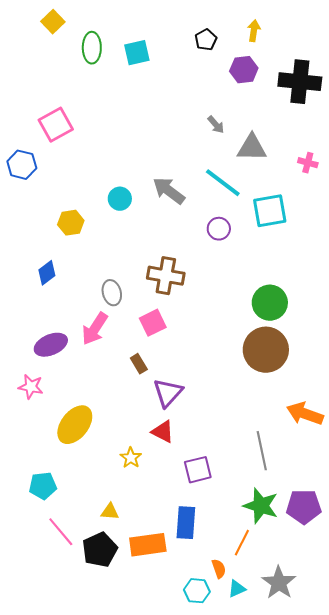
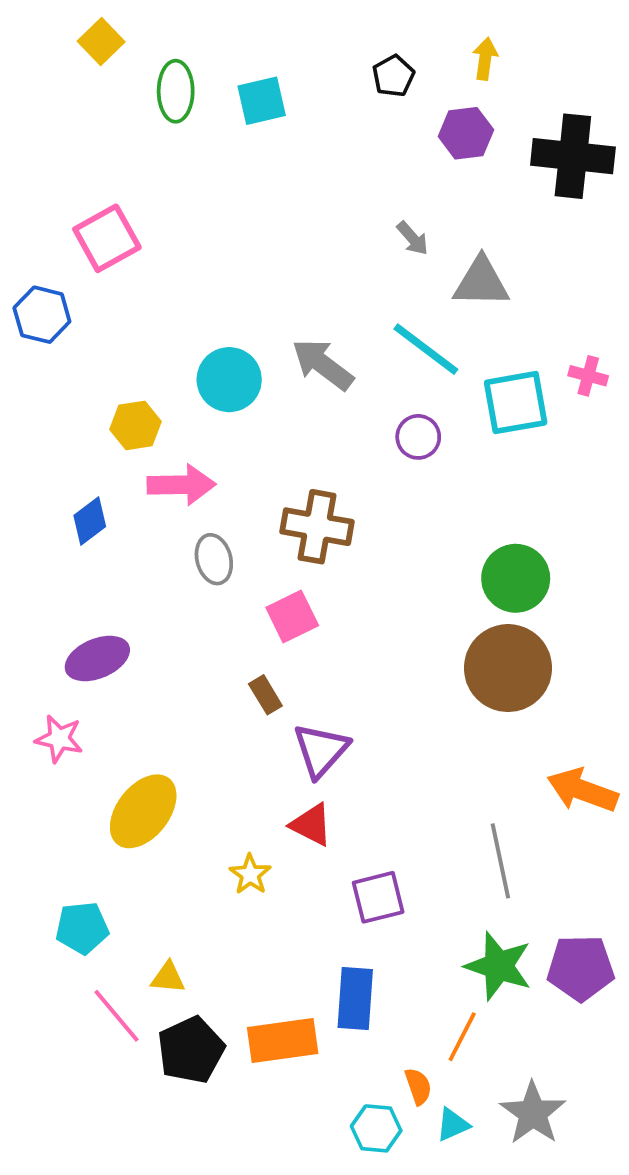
pink cross: (308, 163) -> (588, 376), moved
cyan circle: (120, 199) -> (229, 380), size x1.4
pink arrow: (95, 329) -> (181, 485), moved, turned -124
yellow triangle: (110, 512) -> (168, 977), moved

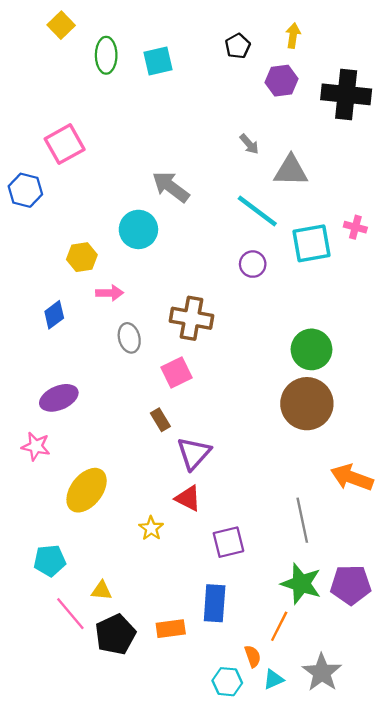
gray arrow: (323, 364) -> (171, 187), moved
pink arrow: (181, 485) -> (110, 293), size x0.7
orange rectangle: (283, 1041) -> (171, 629), size x0.7

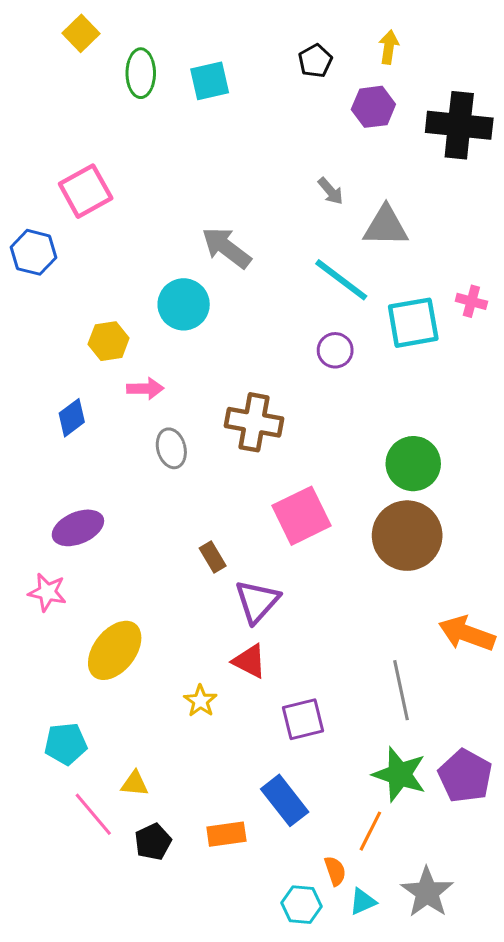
pink square: (177, 373) -> (301, 516), moved, size x1.4
purple pentagon: (351, 585) -> (465, 776), turned 30
blue rectangle: (215, 603) -> (285, 800), turned -42
black pentagon: (115, 634) -> (153, 842), size x0.7

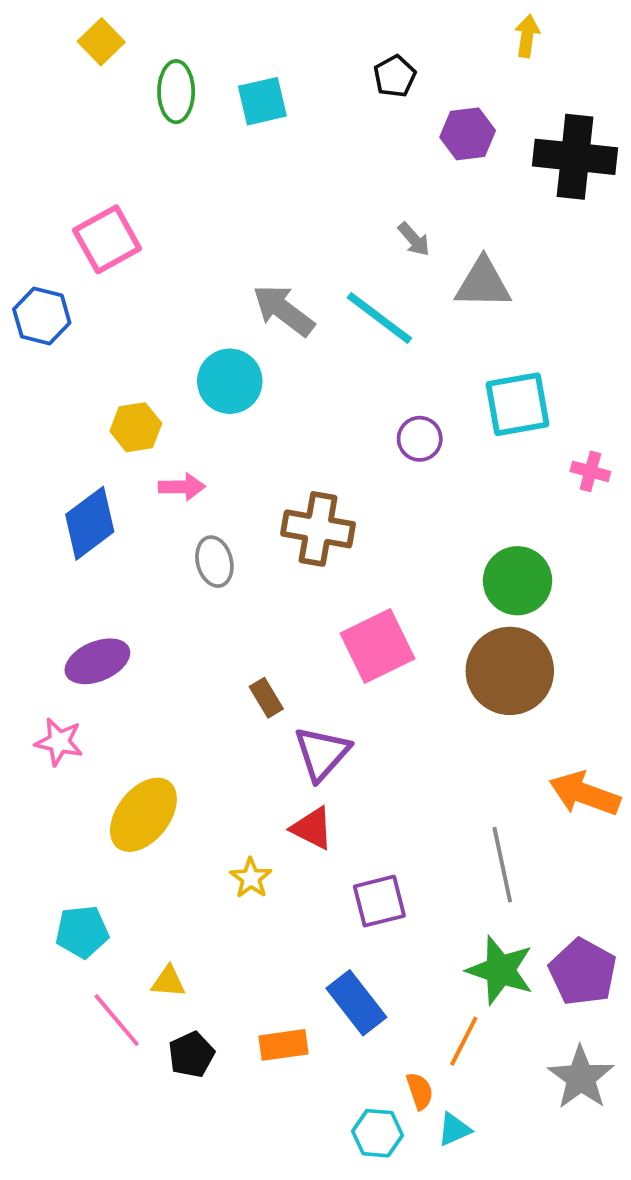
yellow arrow: (389, 47) -> (527, 36), moved
cyan line: (341, 280) -> (379, 318), moved
pink cross: (471, 301) -> (590, 471), moved
blue diamond: (72, 418) -> (90, 523), size x1.5
gray star: (427, 892) -> (581, 1078), moved

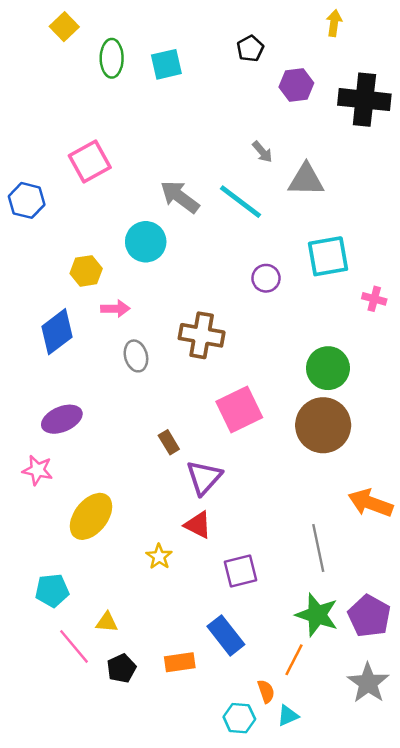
pink square: (107, 239) -> (90, 162), moved

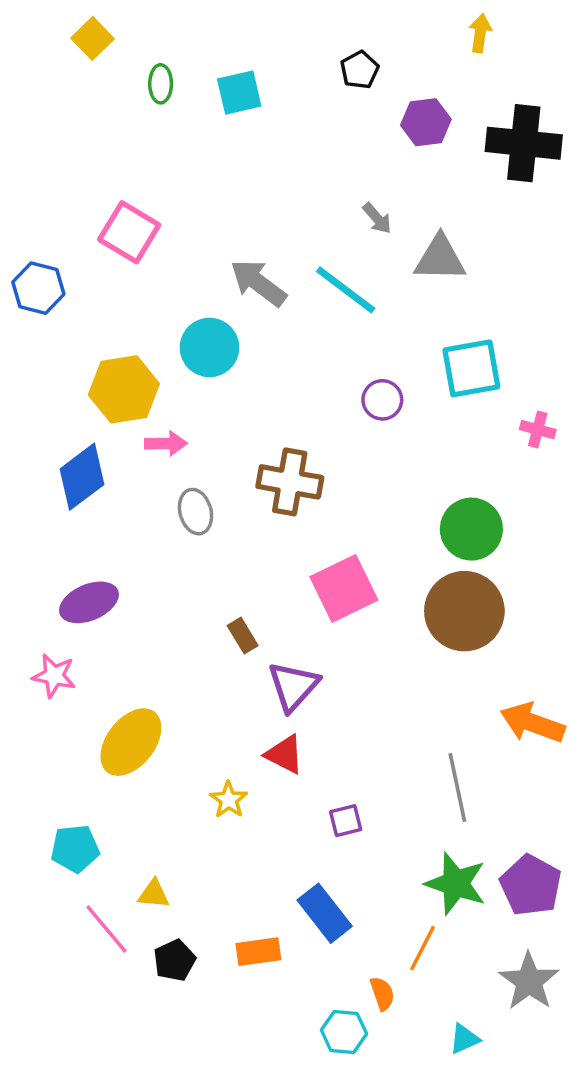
green ellipse: (112, 58) -> (161, 84), size x0.7
pink square: (90, 162) -> (129, 232), turned -30
yellow hexagon: (86, 271) -> (124, 389), size x1.5
purple square: (240, 571) -> (346, 821), size x0.7
cyan triangle: (288, 716) -> (464, 1039), moved

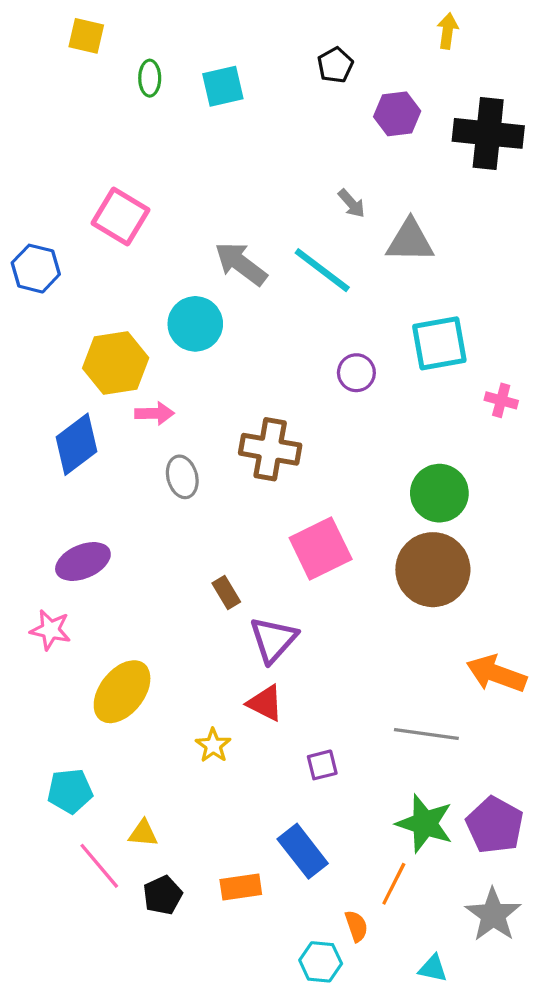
yellow square: (92, 38) -> (86, 36), turned -33
gray line: (457, 787) -> (426, 734), turned -70
cyan triangle: (464, 1039) -> (433, 968), turned 36

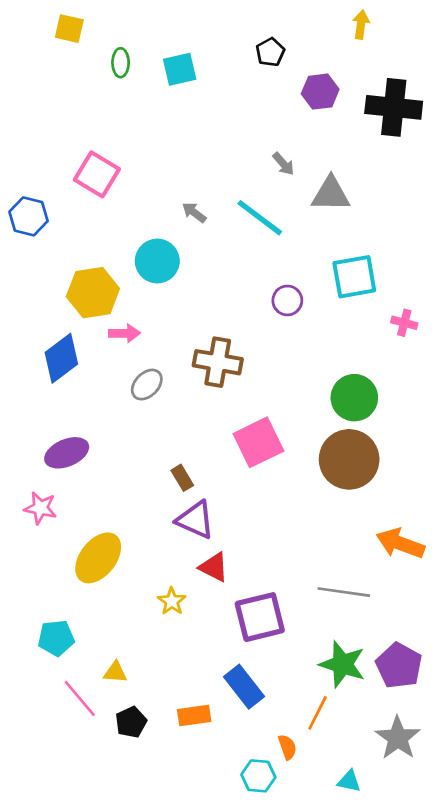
gray arrow: (241, 264) -> (194, 212), size x0.6
gray ellipse: (182, 477) -> (147, 385), turned 60
purple triangle: (273, 640) -> (195, 520), moved, turned -48
purple square: (322, 765) -> (260, 617), size x2.0

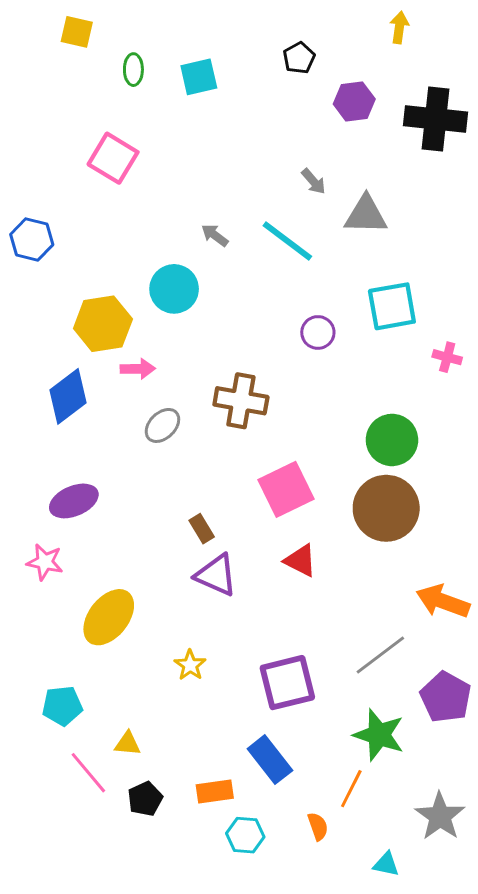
pink square: (97, 174) -> (113, 158), moved
red triangle: (214, 567) -> (300, 561), moved
gray line: (344, 592) -> (380, 655), turned -45
purple pentagon: (399, 666) -> (446, 697), moved
cyan hexagon: (258, 776) -> (245, 835), moved

